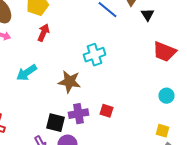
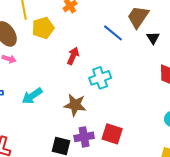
red arrow: (44, 33) -> (73, 56), moved
red square: (106, 111) -> (112, 134), size x1.5

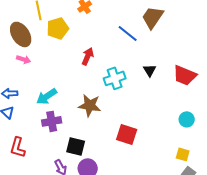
black triangle: (153, 38) -> (150, 70), moved
purple cross: (84, 137) -> (52, 121), moved

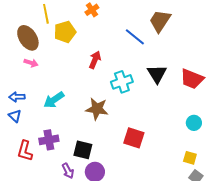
black triangle: (150, 70) -> (157, 74), size x1.5
purple cross: (52, 121) -> (49, 140), moved

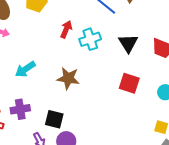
cyan cross: (122, 82) -> (90, 39), moved
red square: (134, 138) -> (129, 83), moved

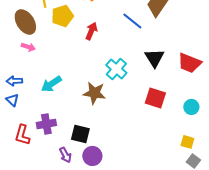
red arrow: (66, 29) -> (91, 31), moved
cyan cross: (90, 39) -> (116, 69), moved, turned -30

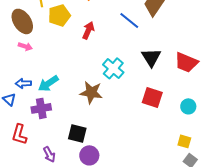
blue arrow: (14, 81) -> (23, 83), moved
purple cross: (46, 124) -> (41, 108), moved
purple arrow: (65, 155) -> (49, 154), moved

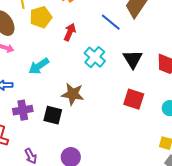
cyan cross: (113, 68) -> (95, 57), moved
cyan arrow: (48, 83) -> (39, 66), moved
black square: (77, 133) -> (53, 115), moved

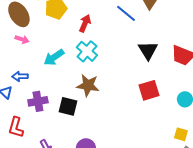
cyan cross: (95, 57) -> (87, 51), moved
red square: (134, 99) -> (149, 90), turned -35

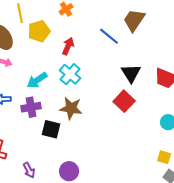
red square: (149, 90) -> (124, 101), moved, turned -30
purple cross: (38, 101) -> (31, 107), moved

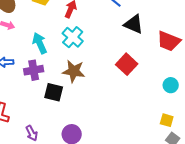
black triangle: (131, 73) -> (134, 24), moved, turned -35
cyan arrow: (37, 80) -> (40, 43), turned 100

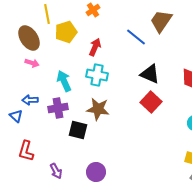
black triangle: (134, 24) -> (150, 74), moved
cyan cross: (73, 37) -> (97, 75), turned -30

